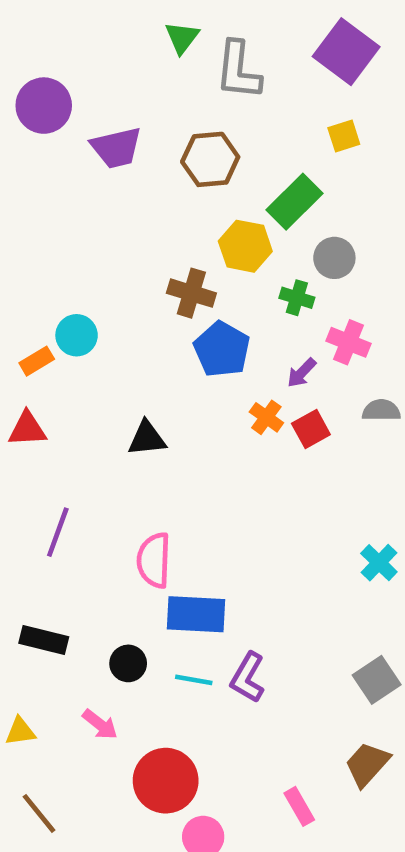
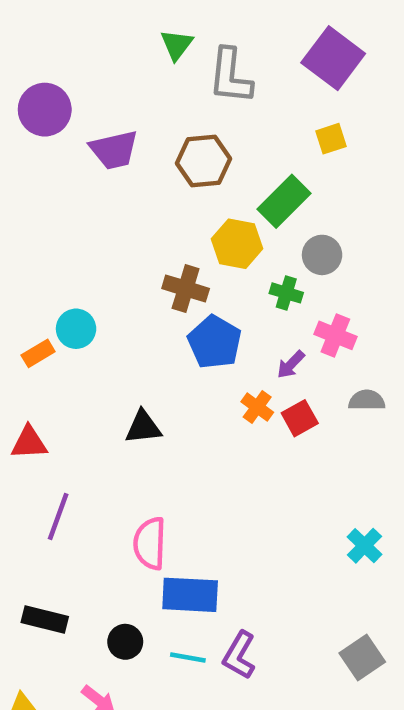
red triangle: (27, 429) -> (29, 443), moved

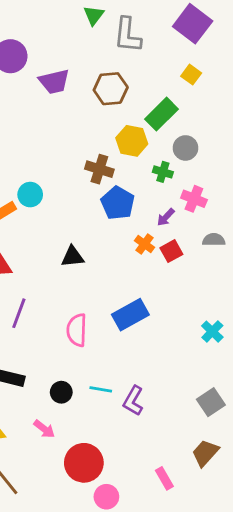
yellow square: (331, 139) -> (191, 75), turned -36
blue rectangle: (190, 595) -> (130, 315), moved, turned -32
cyan line: (188, 657) -> (101, 389), moved

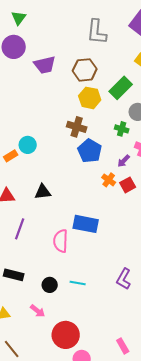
green triangle: (94, 15) -> (19, 18), moved
yellow hexagon: (132, 141) -> (90, 98), moved
black triangle: (73, 257) -> (43, 192), moved
blue rectangle: (130, 315) -> (86, 224), moved, turned 40
purple L-shape: (133, 401) -> (124, 279), moved

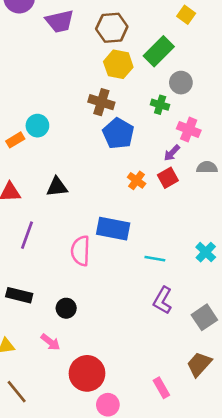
purple arrow: (124, 161) -> (172, 153), moved
orange cross: (109, 180) -> (137, 180), moved
cyan line: (78, 283) -> (155, 259), moved

